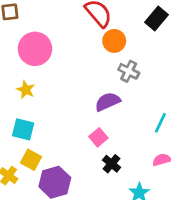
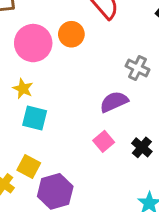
orange circle: (114, 41) -> (71, 34), moved
cyan square: (23, 129) -> (35, 118), moved
black cross: (112, 164) -> (142, 147), moved

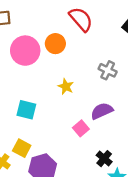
yellow star: (23, 89) -> (66, 87), moved
purple semicircle: (114, 102) -> (102, 111), moved
black cross: (142, 147) -> (104, 159), moved

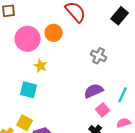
yellow star: (66, 87) -> (41, 66), moved
pink square: (81, 128) -> (103, 110), moved

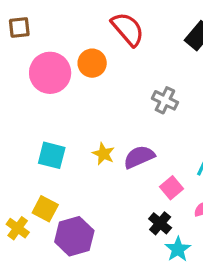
yellow star: (41, 66) -> (103, 154), moved
purple semicircle: (94, 91) -> (139, 157), moved

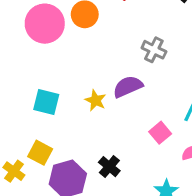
purple semicircle: (139, 157) -> (128, 87), moved
black cross: (160, 223) -> (109, 167), moved

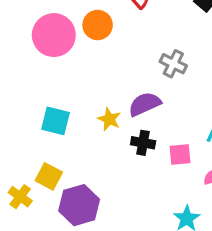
pink square: (160, 133) -> (180, 155), turned 35
black cross: (109, 167) -> (143, 143), moved, turned -30

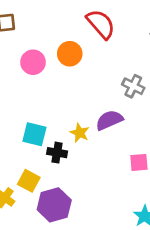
pink circle: (54, 35) -> (33, 62), size x0.7
black cross: (143, 143) -> (57, 153), moved

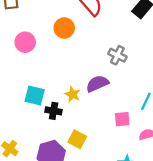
pink circle: (33, 62) -> (25, 42), moved
yellow square: (29, 181) -> (77, 139), moved

